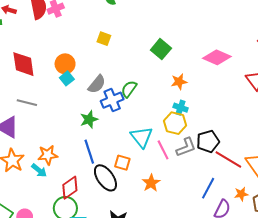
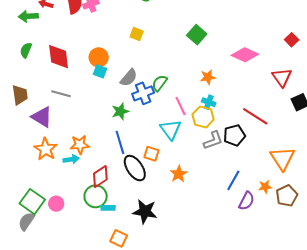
green square: (161, 49) -> (197, 35), moved
cyan square: (67, 78) -> (100, 71), turned -32
pink line: (163, 150) -> (181, 106), moved
red line: (228, 159) -> (255, 116), moved
cyan arrow: (39, 170) -> (71, 159), turned -49

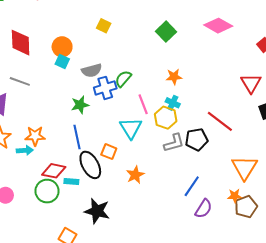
pink diamond: (245, 55) -> (218, 26), moved
gray semicircle: (129, 78) -> (92, 70), turned 30
red diamond: (100, 177) -> (54, 171), turned 40
orange star: (265, 187) -> (235, 196), moved
cyan rectangle: (108, 208) -> (71, 181), moved

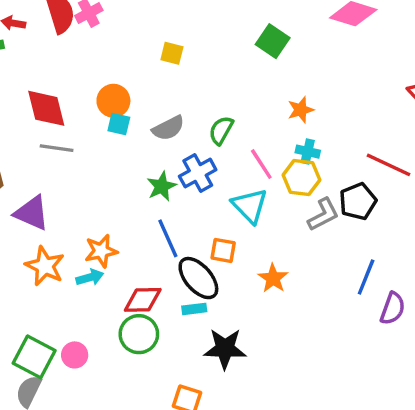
gray line: (20, 81) -> (57, 148), moved
blue cross: (105, 88) -> (198, 173), moved
cyan rectangle: (71, 181) -> (194, 309), moved

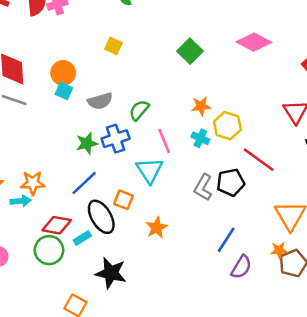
yellow hexagon: (301, 178) -> (227, 126), moved
gray L-shape: (323, 215) -> (203, 187), turned 136
blue line: (168, 238) -> (84, 183), turned 60
cyan rectangle: (194, 309) -> (82, 238), moved, turned -36

